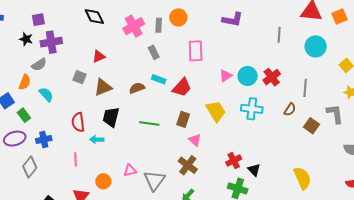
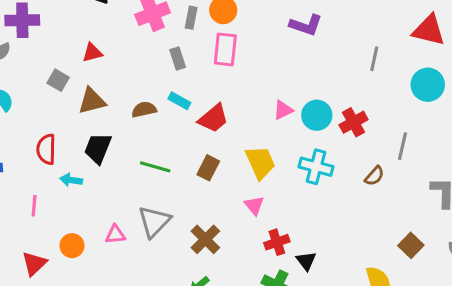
pink rectangle: (196, 51) -> (225, 49), moved
brown square: (311, 126) -> (411, 245), moved
pink triangle: (195, 140) -> (254, 205), moved
gray triangle: (154, 180) -> (154, 221), moved

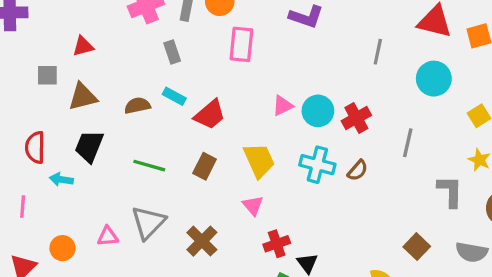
pink rectangle: (225, 49) -> (241, 44), moved
gray square: (58, 80) -> (47, 75), turned -30
brown semicircle: (374, 176) -> (358, 170), moved

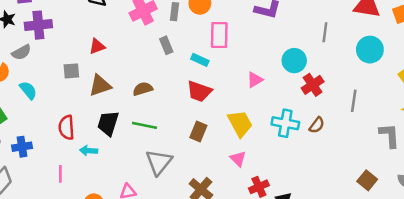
cyan rectangle: (174, 96) -> (200, 60), moved
cyan circle: (318, 111) -> (294, 61), moved
red trapezoid: (210, 115) -> (199, 91), turned 64
green line: (149, 166) -> (144, 125), moved
gray triangle: (148, 223) -> (159, 162), moved

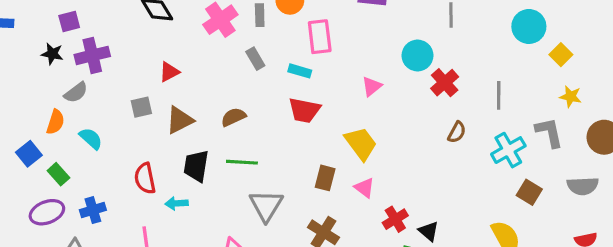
cyan circle: (370, 50) -> (529, 26), moved
cyan cross: (285, 123) -> (508, 150), moved, turned -32
brown rectangle: (198, 131) -> (325, 178), moved

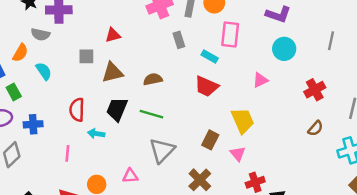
cyan circle: (418, 56) -> (284, 49), moved
gray semicircle: (76, 92) -> (40, 34), turned 36

